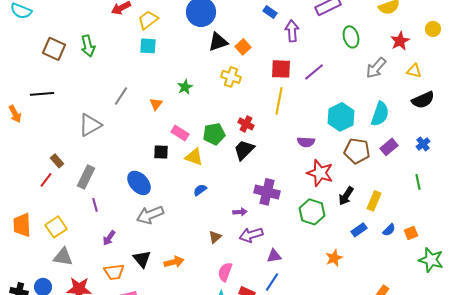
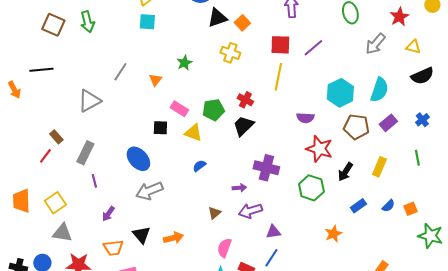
yellow rectangle: (374, 201) -> (379, 167), moved

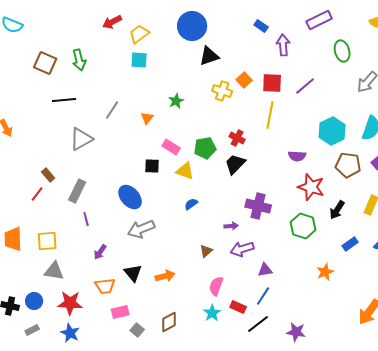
orange square: (242, 23) -> (244, 80), moved
black line: (41, 70) -> (64, 100), moved
yellow square: (55, 203) -> (47, 241), turned 30

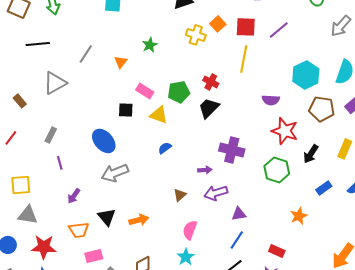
brown rectangle: (48, 175) -> (20, 101), moved
gray rectangle: (77, 191) -> (51, 135), size x0.7
red rectangle: (238, 307) -> (277, 251), moved

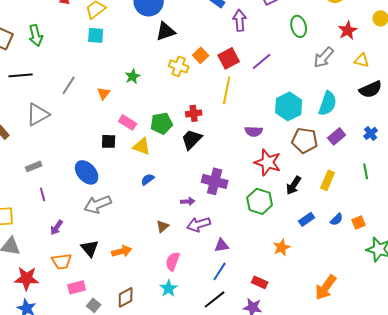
red square: (246, 27) -> (229, 58), turned -30
red cross: (211, 82) -> (194, 113), turned -35
gray rectangle: (51, 135) -> (34, 166), turned 42

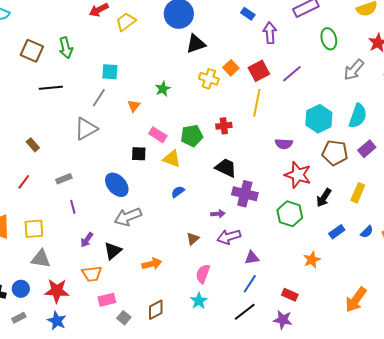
cyan square: (96, 35) -> (110, 72), moved
gray triangle: (38, 114) -> (86, 129), moved
black trapezoid: (192, 139) -> (226, 168), moved, turned 70
black triangle: (90, 248) -> (113, 251), moved, turned 30

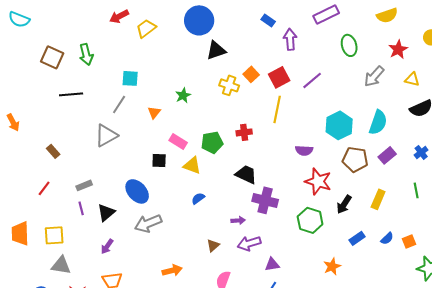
purple line: (73, 207) -> (81, 208), moved
black triangle: (113, 251) -> (106, 212), moved

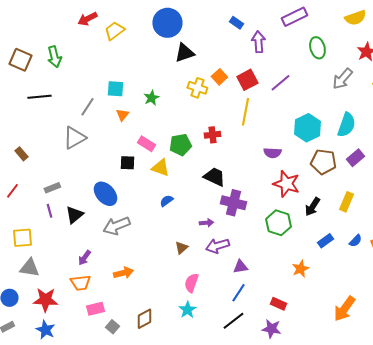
cyan square: (130, 78) -> (115, 89), moved
purple arrow: (107, 246) -> (84, 258), moved
orange arrow: (172, 270) -> (123, 273), moved

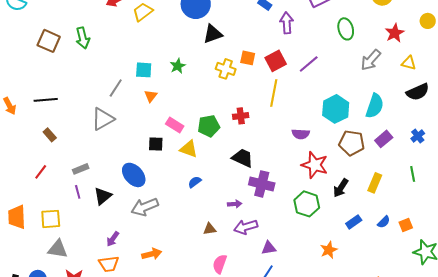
orange square: (219, 77) -> (248, 58), turned -35
black line: (39, 97) -> (46, 100), moved
green star: (151, 98) -> (178, 66), moved
brown triangle: (181, 248) -> (210, 229), turned 32

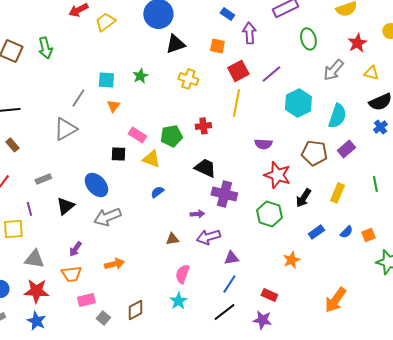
orange square: (248, 58) -> (217, 46), moved
cyan hexagon: (336, 109) -> (298, 103), moved
blue cross: (418, 136) -> (380, 127), moved
purple line: (78, 192) -> (29, 209), moved
gray triangle: (58, 249) -> (34, 259), moved

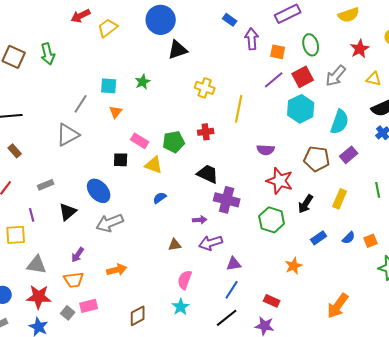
orange square: (217, 46) -> (278, 52), moved
red square: (238, 71) -> (303, 77), moved
yellow cross: (188, 79) -> (205, 88), moved
gray square: (103, 318) -> (68, 313), moved

